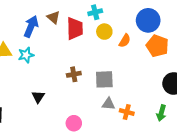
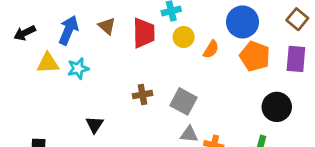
brown triangle: (53, 17) -> (107, 26), moved
blue arrow: (31, 26) -> (68, 30), moved
gray square: (104, 79) -> (184, 101), turned 30

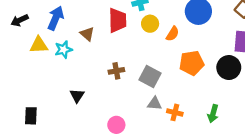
brown triangle: (107, 26) -> (87, 34), moved
orange pentagon: (255, 56) -> (192, 63), moved, turned -30
black circle: (277, 107) -> (229, 68), moved

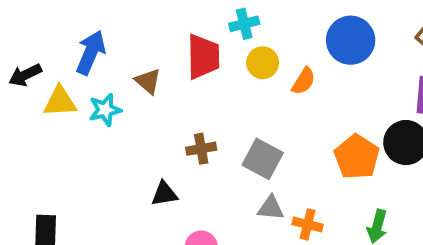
black arrow: (20, 20) -> (25, 75), moved
orange pentagon: (192, 63) -> (357, 157), moved, turned -30
black triangle: (77, 96) -> (164, 194), moved, turned 48

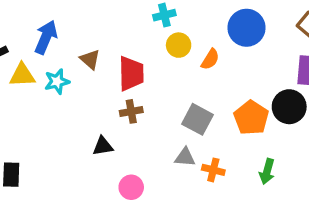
red trapezoid: (203, 57) -> (131, 74), moved
gray square: (263, 159) -> (198, 119), moved

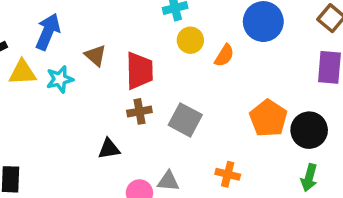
black circle: (289, 107) -> (309, 130), moved
gray square: (198, 119) -> (185, 120), moved
gray triangle: (185, 157) -> (168, 181), moved
green arrow: (267, 171) -> (309, 178), moved

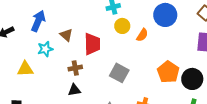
yellow triangle: (22, 72) -> (25, 69), moved
brown cross: (139, 111) -> (75, 68), moved

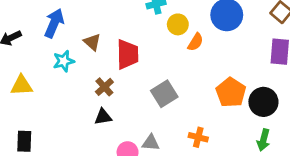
yellow circle: (122, 26) -> (178, 24), moved
brown cross: (75, 68) -> (104, 87), turned -32
yellow triangle: (25, 69) -> (21, 86), moved
gray square: (119, 73) -> (164, 94), turned 30

